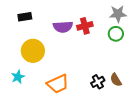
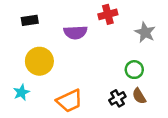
gray star: (118, 14) -> (145, 32), moved, turned 30
red cross: (85, 26) -> (108, 14), moved
green circle: (116, 34) -> (134, 70), moved

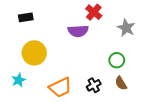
red cross: (108, 14) -> (94, 12), turned -35
purple semicircle: (75, 32) -> (78, 31), moved
black cross: (117, 98) -> (94, 85), moved

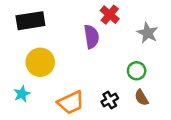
black rectangle: (26, 17) -> (30, 21), size x1.6
purple semicircle: (78, 31) -> (91, 37), turned -96

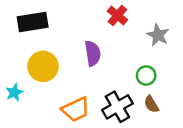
purple semicircle: (91, 37) -> (93, 53), moved
cyan star: (22, 94) -> (14, 92), moved
black cross: (110, 100) -> (117, 107), size x1.6

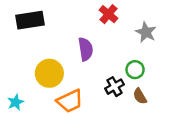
yellow circle: (43, 66) -> (49, 73), moved
cyan star: (14, 92) -> (16, 102), moved
black cross: (117, 107) -> (115, 87), moved, size x0.7

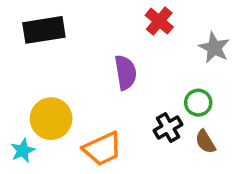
yellow circle: (49, 73) -> (51, 119), moved

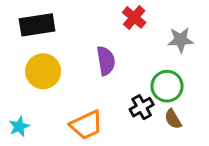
gray star: (214, 48) -> (180, 40), turned -30
green circle: (198, 103) -> (167, 86), size x1.4
yellow circle: (51, 119) -> (43, 71), moved

